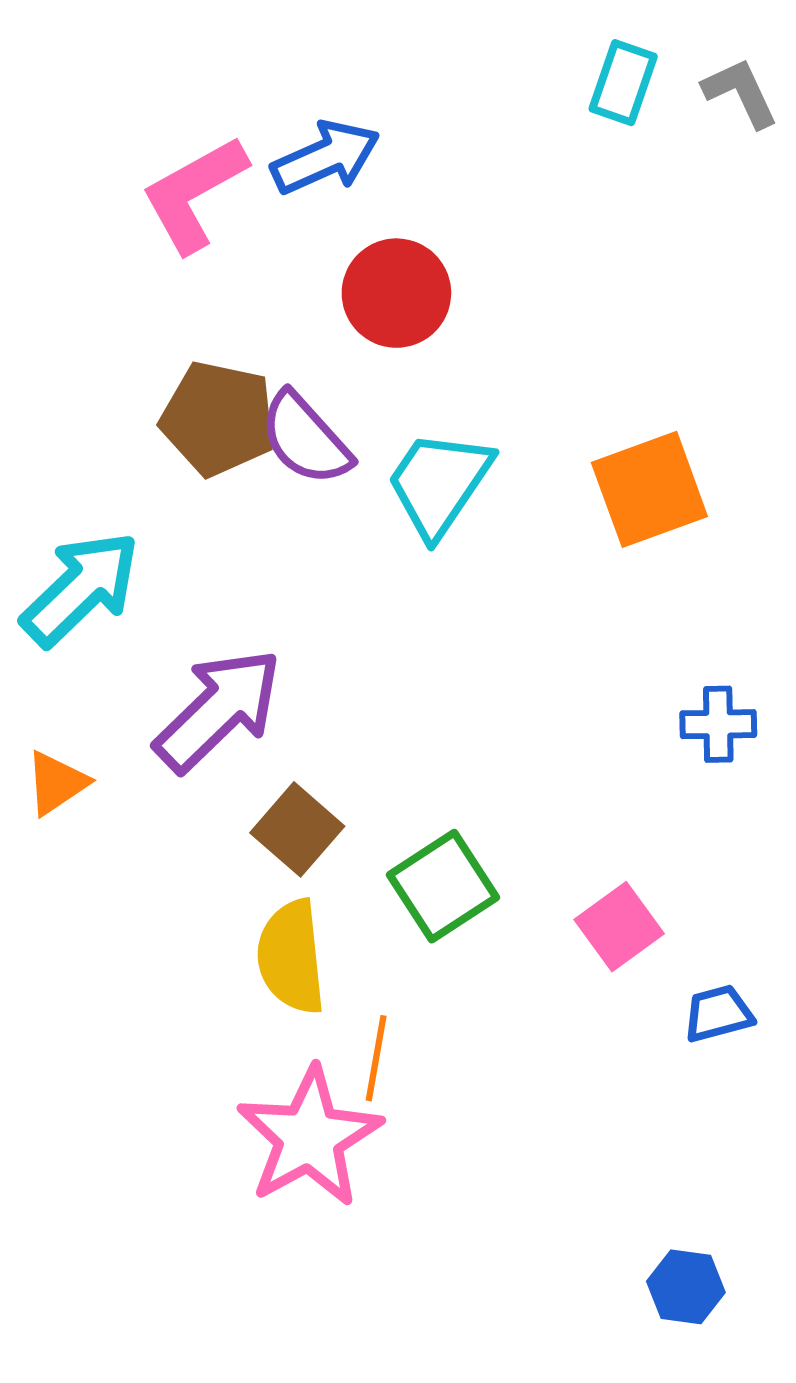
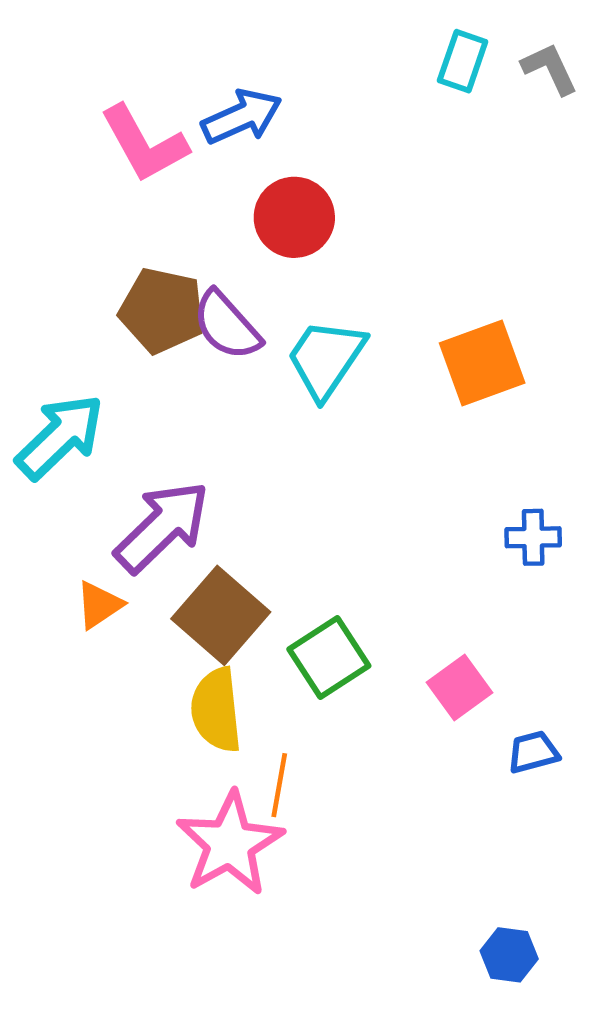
pink L-shape: (194, 194) -> (144, 144), turned -90
orange triangle: (56, 783) -> (99, 605), moved
brown square: (297, 829) -> (221, 615), size x1.4

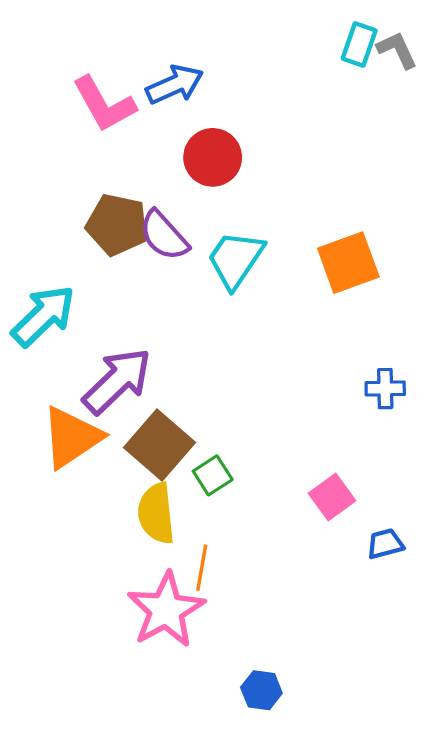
cyan rectangle: (463, 61) -> (359, 44), moved
orange triangle: (99, 605) -> (72, 437), size x1.8
green square: (329, 657) -> (213, 475), moved, size x0.7
blue hexagon: (509, 955) -> (261, 690), moved

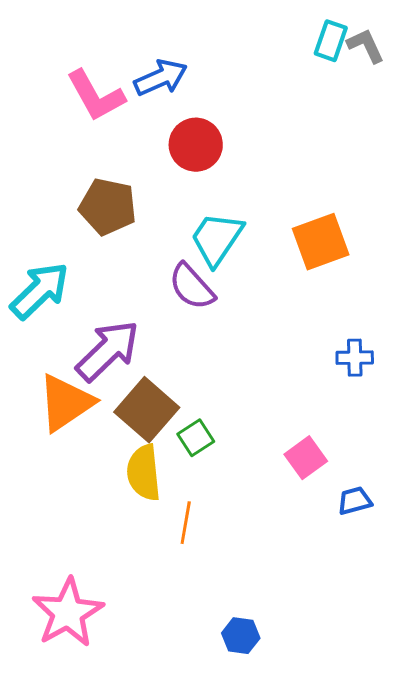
purple semicircle: (164, 236) -> (192, 287), moved
pink star: (166, 610) -> (68, 613), moved

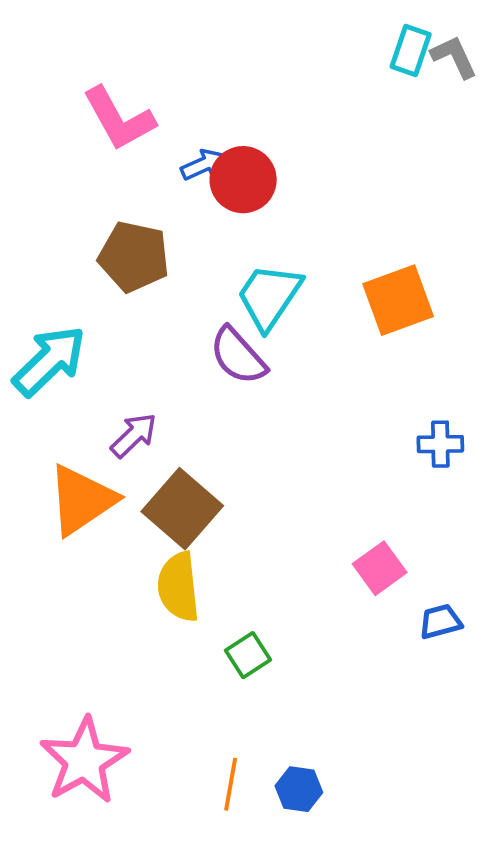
blue arrow: (161, 78) -> (203, 165), moved, size x0.7
purple arrow: (108, 351) -> (134, 435), size x0.6
green square: (196, 438) -> (248, 655), moved
orange line: (186, 523) -> (231, 784), moved

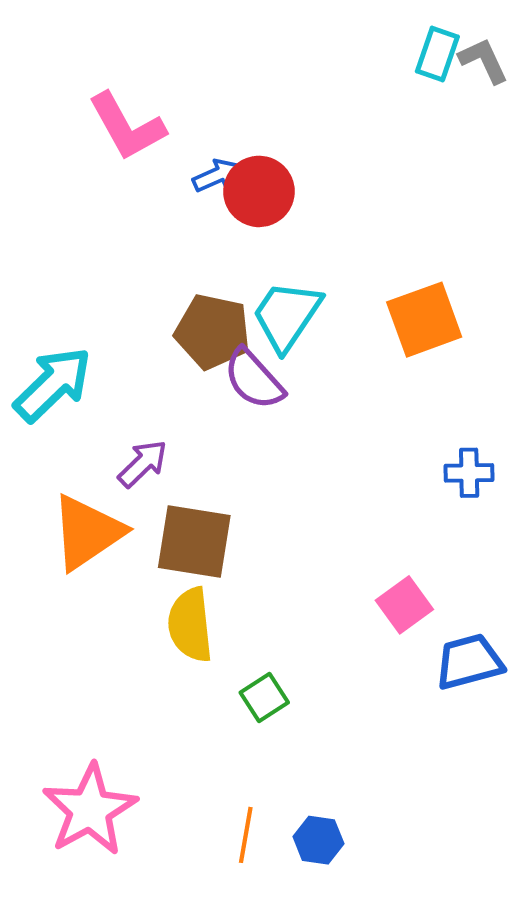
brown pentagon: (134, 257) -> (213, 331), moved
brown square: (182, 509) -> (194, 542), turned -32
blue trapezoid: (440, 622) -> (469, 662), size x1.5

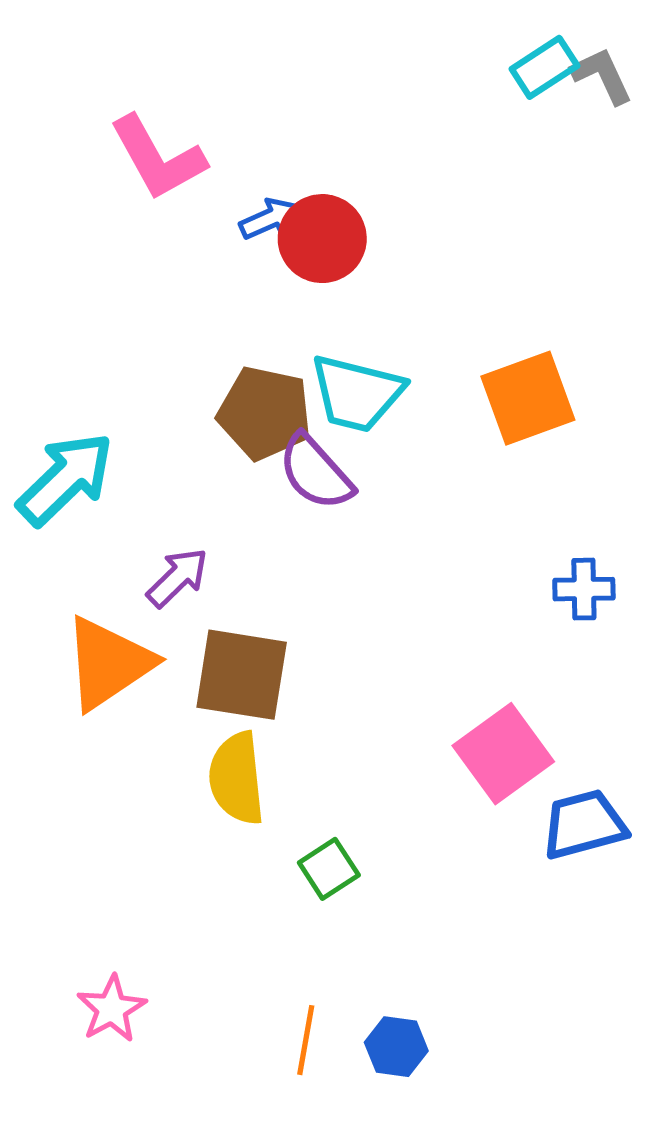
cyan rectangle: (437, 54) -> (544, 67), turned 38
cyan trapezoid: (287, 316) -> (357, 393), turned -110
pink square: (404, 605) -> (503, 754), size x1.4
pink star: (90, 810) -> (112, 1009), size x0.6

